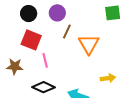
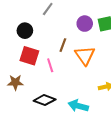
purple circle: (57, 13) -> (85, 24), moved
pink line: (45, 60) -> (50, 65), moved

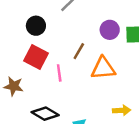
orange triangle: (85, 55) -> (103, 68), turned 50

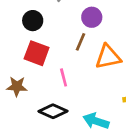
purple circle: (110, 30) -> (92, 17), moved
pink line: (59, 73) -> (64, 77), moved

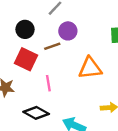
purple circle: (92, 17) -> (68, 31), moved
brown line: (81, 42) -> (52, 46), moved, turned 42

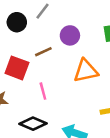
black circle: (25, 29) -> (17, 22), moved
purple circle: (68, 31) -> (70, 35), moved

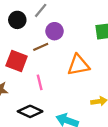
purple circle: (70, 35) -> (55, 31), moved

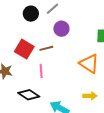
brown line: (41, 47) -> (46, 48), moved
orange triangle: (78, 65) -> (89, 64), moved, turned 35

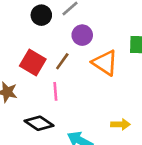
brown line: (46, 48) -> (62, 61), turned -40
orange triangle: (89, 64) -> (105, 63), moved

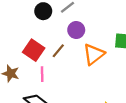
orange triangle: (105, 63) -> (94, 54), turned 45
pink line: (55, 91) -> (42, 74), moved

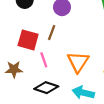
orange triangle: (94, 54) -> (78, 62), moved

